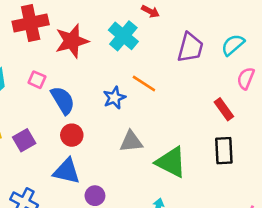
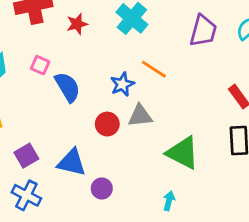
red star: (72, 41) -> (77, 24), size x0.6
red circle: (72, 135) -> (107, 124), moved
purple square: (24, 140) -> (26, 156), moved
gray triangle: (131, 142) -> (140, 116), moved

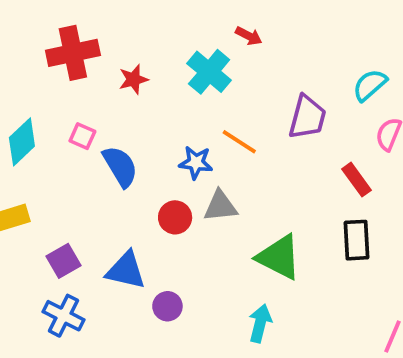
purple trapezoid: (203, 31) -> (307, 117), moved
blue star: (122, 84) -> (196, 163), turned 30
cyan arrow: (169, 201) -> (260, 323), size x1.4

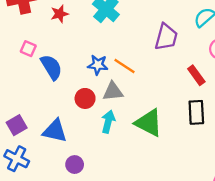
orange line: (239, 142) -> (124, 66), moved
purple circle: (167, 306) -> (75, 165), moved
cyan arrow: (260, 323) -> (108, 122), moved

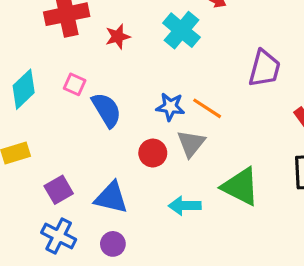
gray triangle: (113, 91) -> (191, 143), turned -45
cyan arrow: (108, 122) -> (185, 206), moved, turned -105
purple circle: (75, 165) -> (113, 244), moved

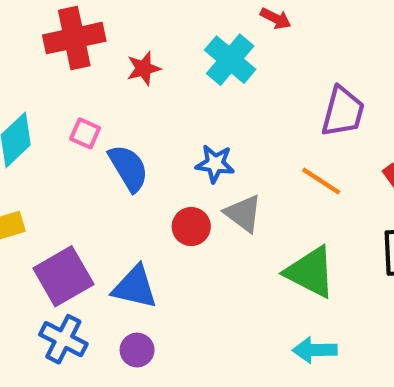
orange line: (207, 108) -> (321, 181), moved
gray triangle: (191, 143) -> (243, 214), turned -32
purple square: (59, 190) -> (63, 276), size x1.5
cyan arrow: (185, 206) -> (315, 350), moved

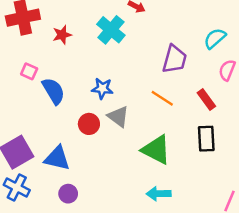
purple circle: (137, 350) -> (68, 194), moved

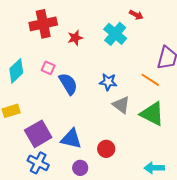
orange line: (162, 98) -> (150, 80), moved
red circle: (89, 124) -> (106, 149), moved
green triangle: (156, 150) -> (152, 114), moved

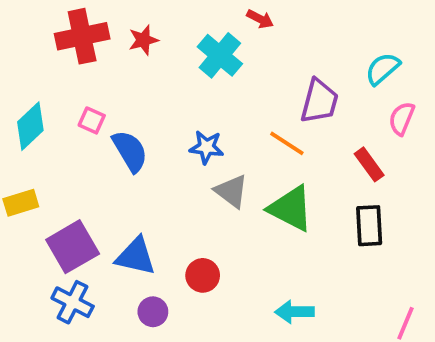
red star: (75, 38) -> (143, 40), moved

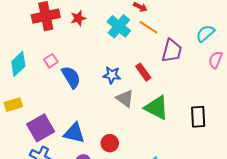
pink square: (92, 120) -> (51, 61), turned 32
orange line: (287, 143) -> (148, 27), moved
red rectangle: (369, 164) -> (143, 72), moved

